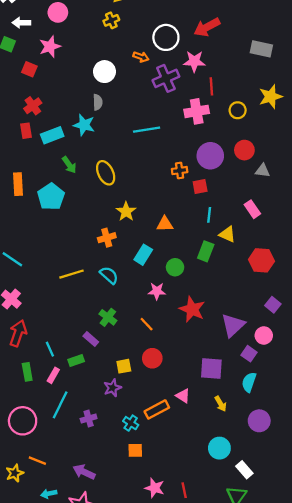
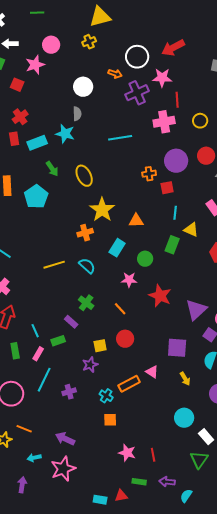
pink circle: (58, 12) -> (51, 45), moved
yellow star: (126, 211) -> (102, 210), size x1.4

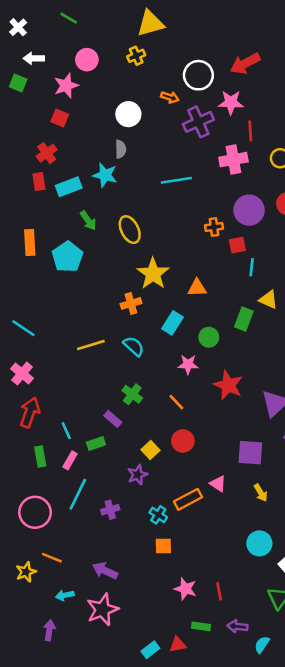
green line: (37, 13) -> (69, 18), turned 32
red square: (17, 85) -> (60, 118), moved
cyan line: (175, 213) -> (252, 267), moved
yellow square: (100, 346) -> (150, 450), turned -32
cyan rectangle: (100, 500) -> (150, 650), turned -48

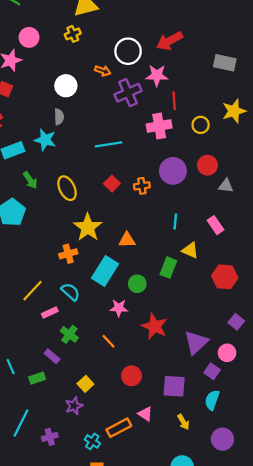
red square: (237, 245) -> (112, 184), moved, turned -35
cyan rectangle: (172, 323) -> (105, 271), size x1.4
yellow line: (91, 345) -> (32, 291), turned -30
red circle: (183, 441) -> (131, 376), moved
pink rectangle: (70, 460) -> (50, 313), moved, turned 35

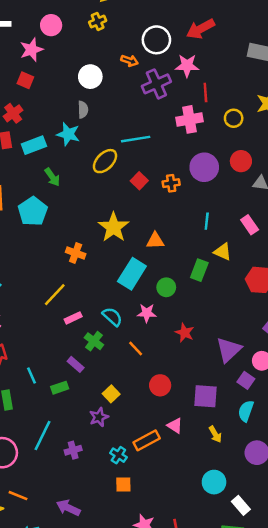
yellow ellipse: (67, 188) -> (105, 161), moved, turned 70
orange cross: (68, 254) -> (76, 253), moved, turned 36
cyan semicircle: (70, 292) -> (112, 317), moved
red star: (155, 326) -> (185, 333), size x0.7

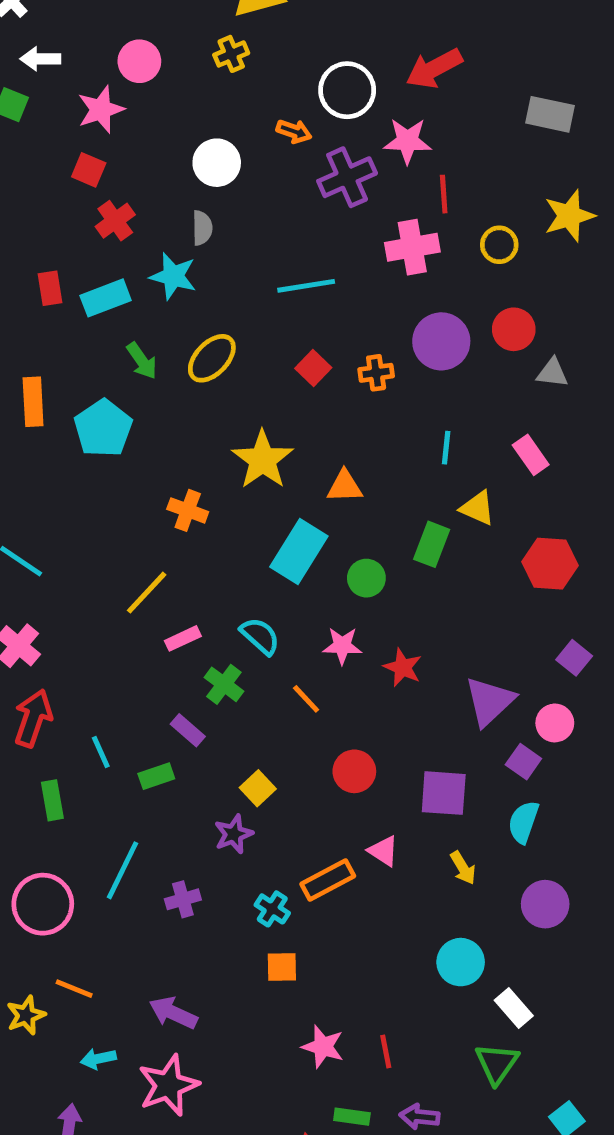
red cross: (13, 113) -> (115, 221), moved
yellow ellipse: (105, 161) -> (212, 358), moved
pink star: (147, 313) -> (342, 646), moved

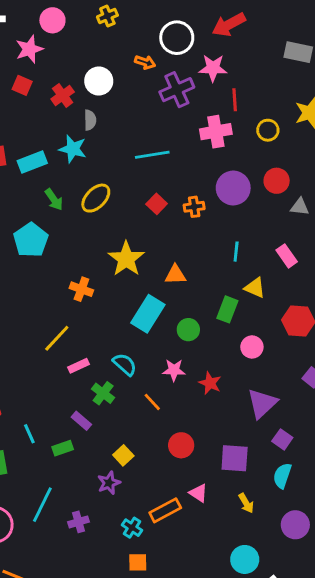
red cross: (115, 221) -> (63, 95), moved
pink circle: (555, 723) -> (252, 347), moved

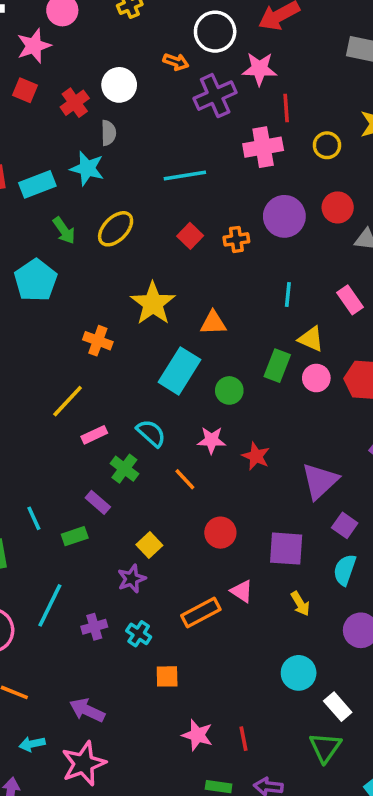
pink circle: (252, 347) -> (316, 378), moved
cyan cross: (132, 528) -> (139, 634), moved

